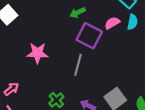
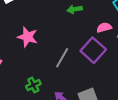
purple square: (89, 36) -> (93, 50), moved

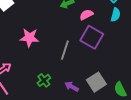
pink semicircle: (104, 28) -> (86, 15), moved

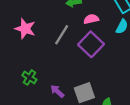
gray line: (65, 50) -> (62, 35), moved
green cross: (44, 80) -> (29, 78), turned -32

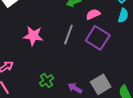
green cross: (29, 78) -> (47, 81), turned 32

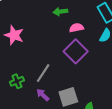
gray line: (68, 35) -> (43, 73), moved

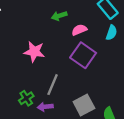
pink star: (14, 35) -> (34, 52), moved
purple arrow: (43, 95) -> (45, 107), moved, turned -40

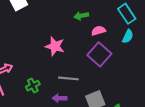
gray line: (53, 85) -> (68, 78), turned 66
green cross: (26, 98) -> (33, 86), moved

